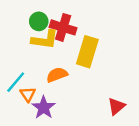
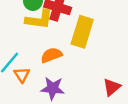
purple star: (44, 108) -> (53, 88), moved, turned -30

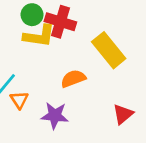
yellow rectangle: (82, 32) -> (109, 50), moved, turned -56
orange semicircle: (51, 55) -> (73, 79), moved

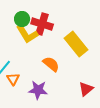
yellow L-shape: (39, 36) -> (27, 34), turned 50
orange semicircle: (73, 79) -> (51, 64), turned 60

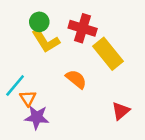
red cross: (42, 24) -> (83, 28), moved
purple star: (38, 90) -> (37, 117), moved

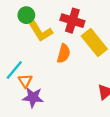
green circle: (39, 22) -> (26, 15), moved
orange semicircle: (76, 79) -> (64, 53), moved, turned 66

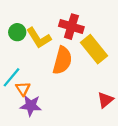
green circle: (26, 15) -> (17, 32), moved
orange semicircle: (64, 53) -> (62, 60), size x1.4

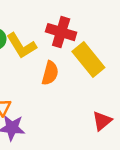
orange semicircle: (62, 60) -> (50, 73), size x0.7

